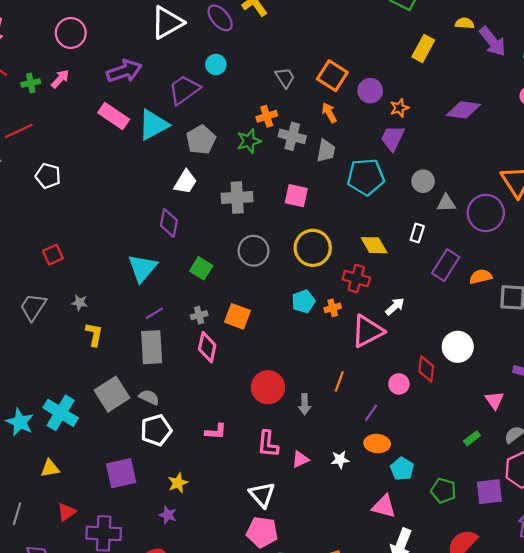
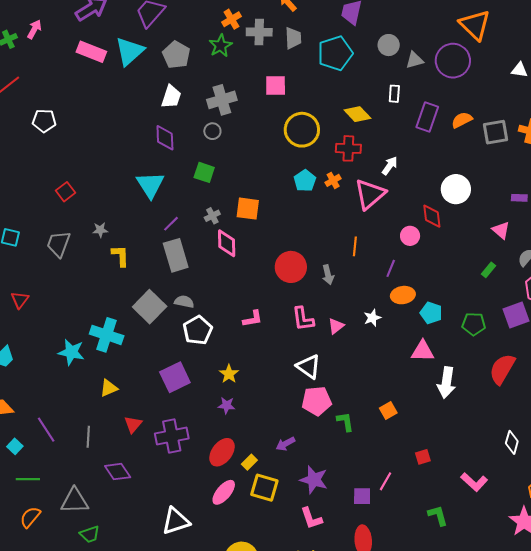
gray circle: (254, 251) -> (212, 131), moved, size x0.6

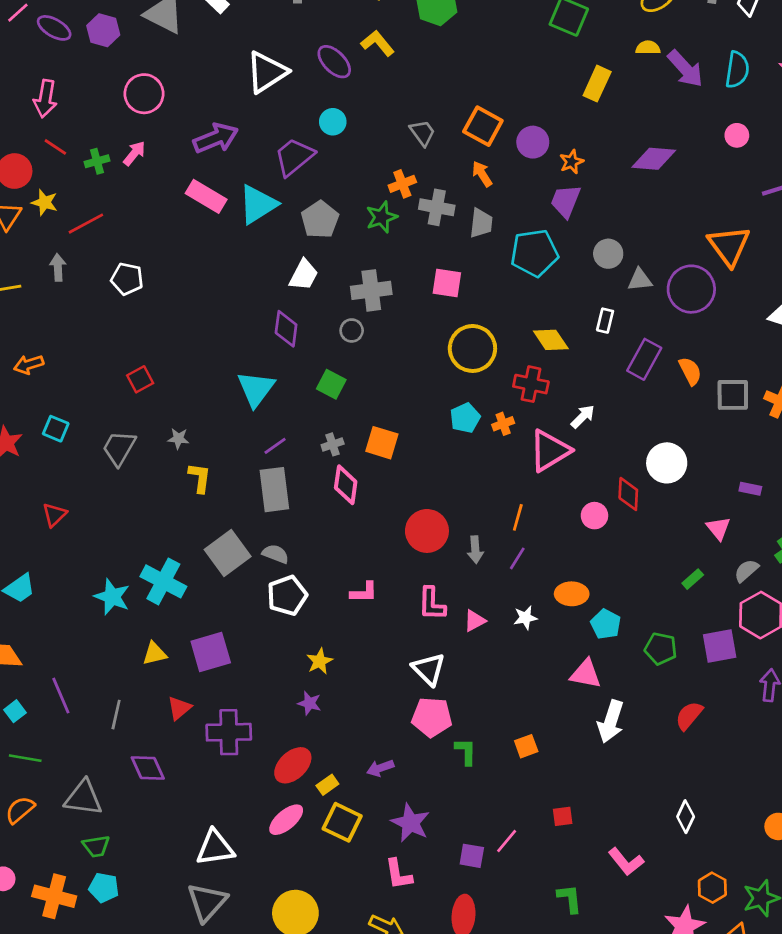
orange semicircle: (462, 120) -> (690, 371), turned 80
purple line: (391, 268) -> (517, 558), moved
red semicircle: (502, 369) -> (689, 716), size x0.7
purple square: (175, 377) -> (211, 652), moved

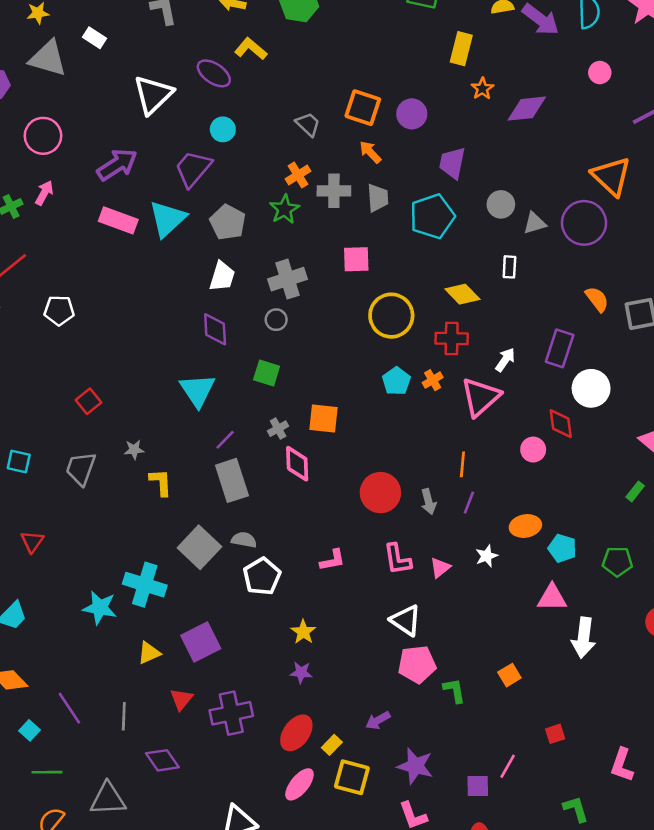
orange star: (572, 162) -> (482, 89), moved
purple rectangle: (644, 359) -> (560, 348), moved
pink L-shape: (626, 862) -> (622, 765), turned 68

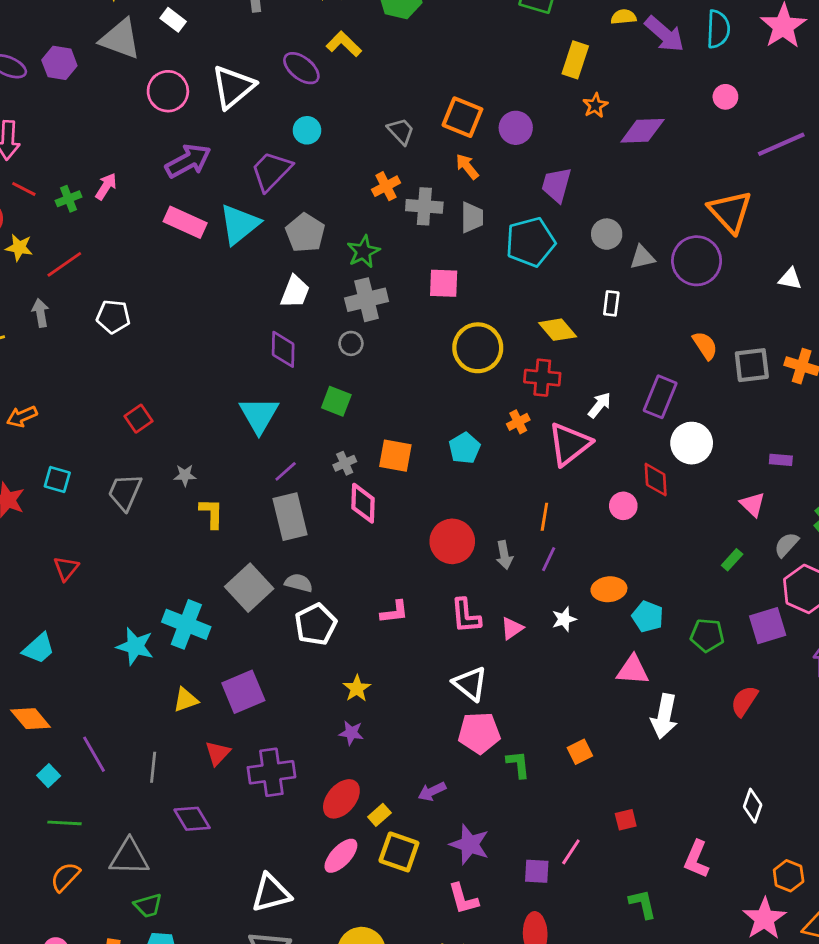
pink circle: (43, 136) -> (168, 91), moved
green star: (284, 209) -> (363, 252), moved
cyan pentagon: (396, 381) -> (465, 448), moved

